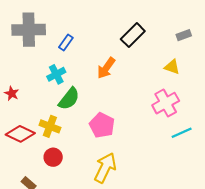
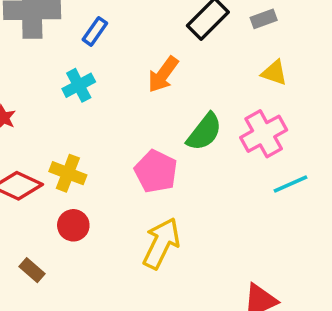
gray rectangle: (184, 35) -> (264, 19), moved
green semicircle: (69, 99) -> (204, 132), moved

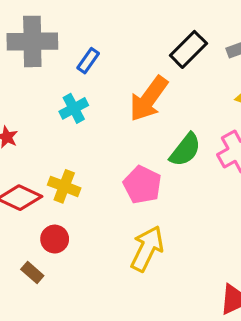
orange arrow: (163, 75) -> (149, 99), size x1.4
red circle: (73, 225) -> (55, 239), moved

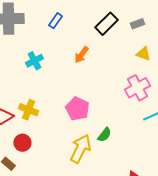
blue rectangle: (88, 61) -> (55, 21), moved
orange arrow: (149, 99) -> (81, 55), size x0.6
green semicircle: (185, 150) -> (104, 135), moved, size x0.7

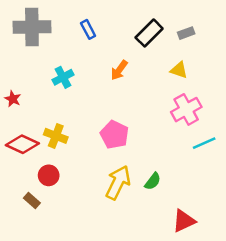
blue rectangle: (55, 21) -> (88, 29), turned -63
yellow triangle: (143, 54) -> (179, 70), moved
green semicircle: (104, 135) -> (153, 181), moved

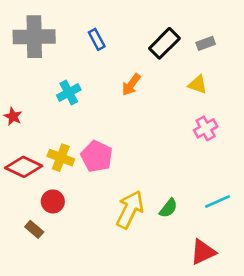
pink cross: (186, 110) -> (206, 128), size x0.7
pink pentagon: (114, 135) -> (97, 156), moved
cyan line: (204, 143) -> (218, 201), moved

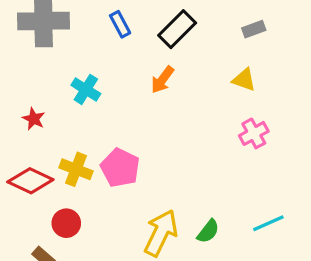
black rectangle: (164, 43) -> (177, 29), moved
cyan cross: (69, 93) -> (86, 89), turned -30
red star: (13, 116) -> (34, 119), moved

